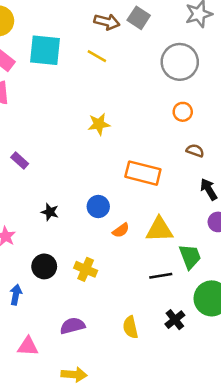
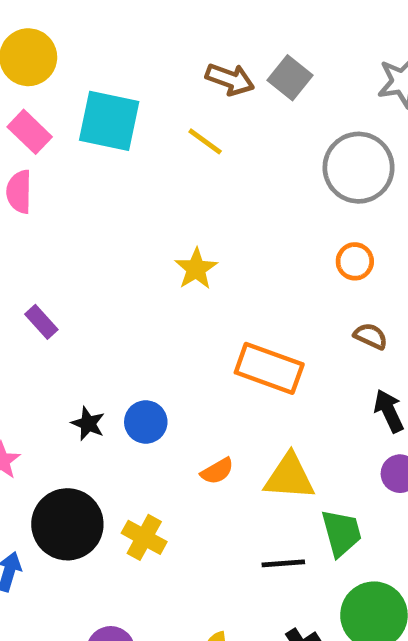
yellow star: (99, 124) -> (196, 269), turned -30
blue circle: (98, 207) -> (146, 422), moved
black circle: (44, 266) -> (67, 524), size x1.5

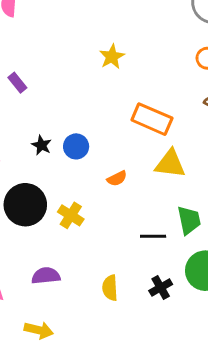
yellow triangle: (289, 477) -> (170, 164), moved

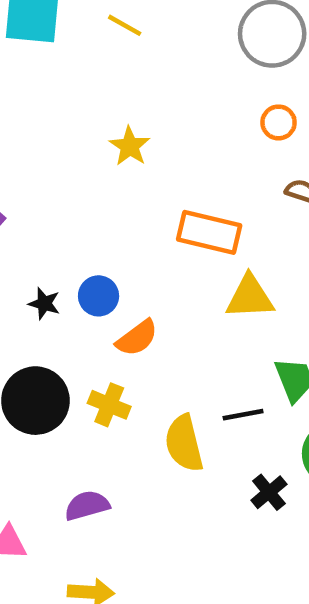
orange semicircle: (117, 179) -> (137, 338), moved, size x1.4
yellow semicircle: (110, 288) -> (184, 443), moved, size x1.4

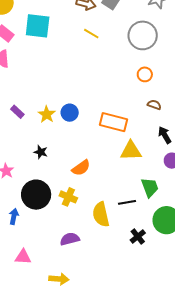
yellow line: (125, 25) -> (91, 34), moved
yellow star: (130, 146) -> (47, 114), moved
blue circle: (99, 296) -> (70, 113), moved
purple semicircle: (87, 506) -> (70, 239), moved

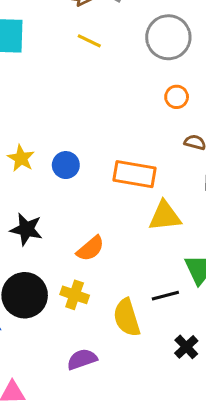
yellow star: (47, 114) -> (21, 158), moved
black star: (41, 152) -> (26, 229), size x1.5

